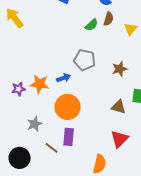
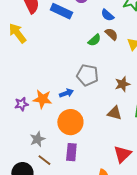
brown semicircle: (109, 19) -> (111, 34), turned -64
brown triangle: (119, 107) -> (114, 113), moved
brown line: (52, 148) -> (44, 160), moved

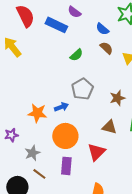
green semicircle: (94, 40) -> (76, 55), moved
gray pentagon: (87, 75) -> (82, 89), turned 30
purple star: (21, 104) -> (11, 135), moved
red triangle: (122, 154) -> (96, 152), moved

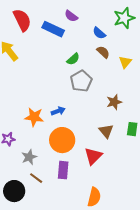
gray pentagon: (82, 89) -> (81, 81), moved
brown triangle: (109, 127) -> (106, 131), turned 35

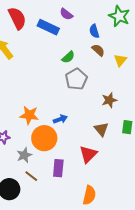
green star: (124, 18) -> (119, 16), turned -30
blue semicircle: (99, 33) -> (94, 31), turned 32
blue arrow: (58, 111) -> (60, 119), moved
orange circle: (62, 140) -> (44, 138), moved

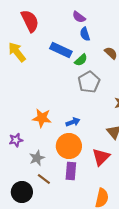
blue rectangle: (48, 27) -> (61, 50), moved
blue semicircle: (94, 31) -> (85, 34), moved
orange circle: (44, 138) -> (69, 146), moved

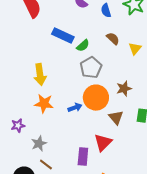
blue semicircle: (85, 34) -> (106, 11), moved
yellow arrow: (17, 52) -> (40, 75), moved, turned -150
orange circle: (69, 146) -> (96, 98), moved
purple rectangle: (71, 171) -> (83, 157), moved

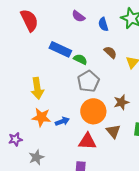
green semicircle: (83, 46) -> (80, 59), turned -112
blue arrow: (75, 108) -> (62, 121), moved
red triangle: (103, 143) -> (87, 141), moved, turned 48

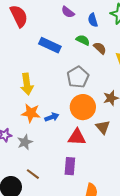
green semicircle: (80, 59) -> (83, 40), moved
gray star: (36, 157) -> (25, 142), moved

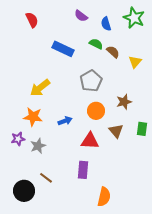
red semicircle: (19, 16) -> (32, 20), size x0.7
yellow arrow: (27, 84) -> (40, 88), turned 60
orange circle: (83, 107) -> (96, 111), size x0.7
orange star: (31, 113) -> (33, 117), moved

